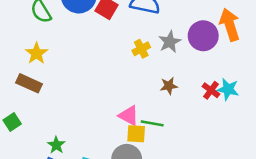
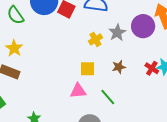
pink triangle: (129, 116) -> (78, 91), moved, turned -30
green line: (152, 123) -> (108, 97), turned 42
yellow square: (136, 134) -> (87, 69), moved

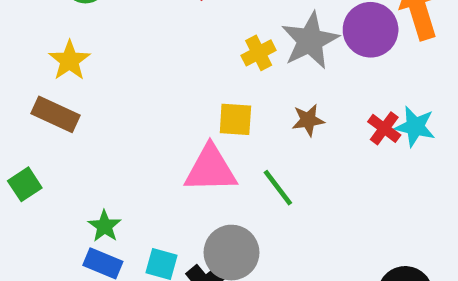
gray star: (117, 33) -> (310, 41), size x1.4
pink triangle: (78, 91) -> (211, 169), size x1.4

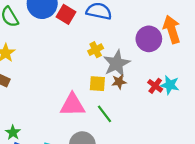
gray star: (310, 41) -> (117, 63), moved
yellow square: (235, 119) -> (97, 84), moved
green star: (105, 226) -> (13, 132), moved

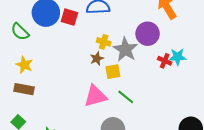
purple circle: (149, 39) -> (148, 34), moved
yellow cross: (96, 50) -> (104, 42), turned -32
brown star: (119, 82) -> (97, 59), moved

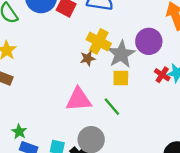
yellow cross: (104, 42) -> (99, 41), size x1.5
yellow square: (113, 72) -> (121, 78), moved

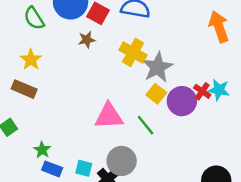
purple circle: (149, 41) -> (182, 101), moved
brown star: (88, 58) -> (87, 40), moved
yellow square: (121, 78) -> (156, 94), turned 36

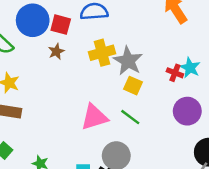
yellow cross: (133, 52) -> (102, 53), turned -30
cyan star: (219, 90) -> (190, 68), turned 30
purple circle: (182, 101) -> (187, 111), moved

